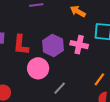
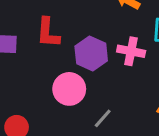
red L-shape: (21, 45) -> (48, 33), moved

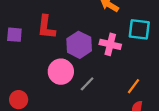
gray line: (103, 118) -> (87, 84), moved

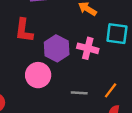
gray line: (87, 84) -> (79, 93), moved, turned 49

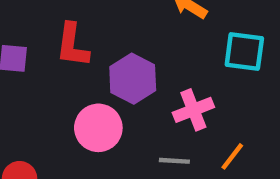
pink cross: (88, 48) -> (193, 110), moved, turned -36

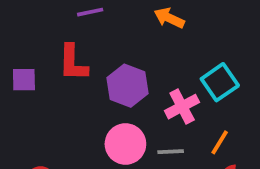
cyan square: (244, 51) -> (220, 82), moved, turned -36
pink circle: (98, 128) -> (125, 144), moved

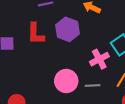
purple hexagon: (128, 86) -> (67, 29), moved

